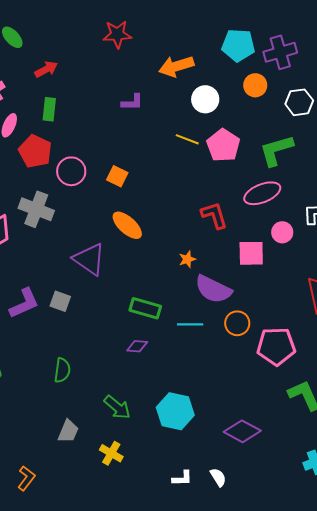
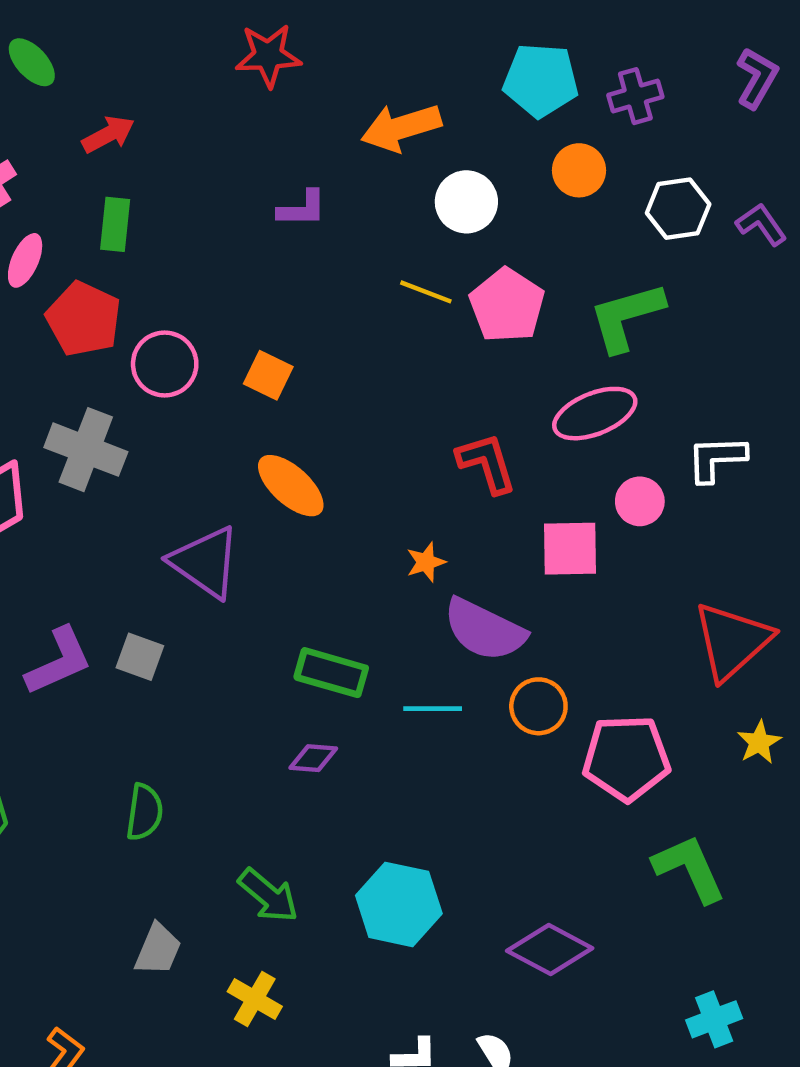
purple cross: (280, 52) -> (635, 96), size x0.7

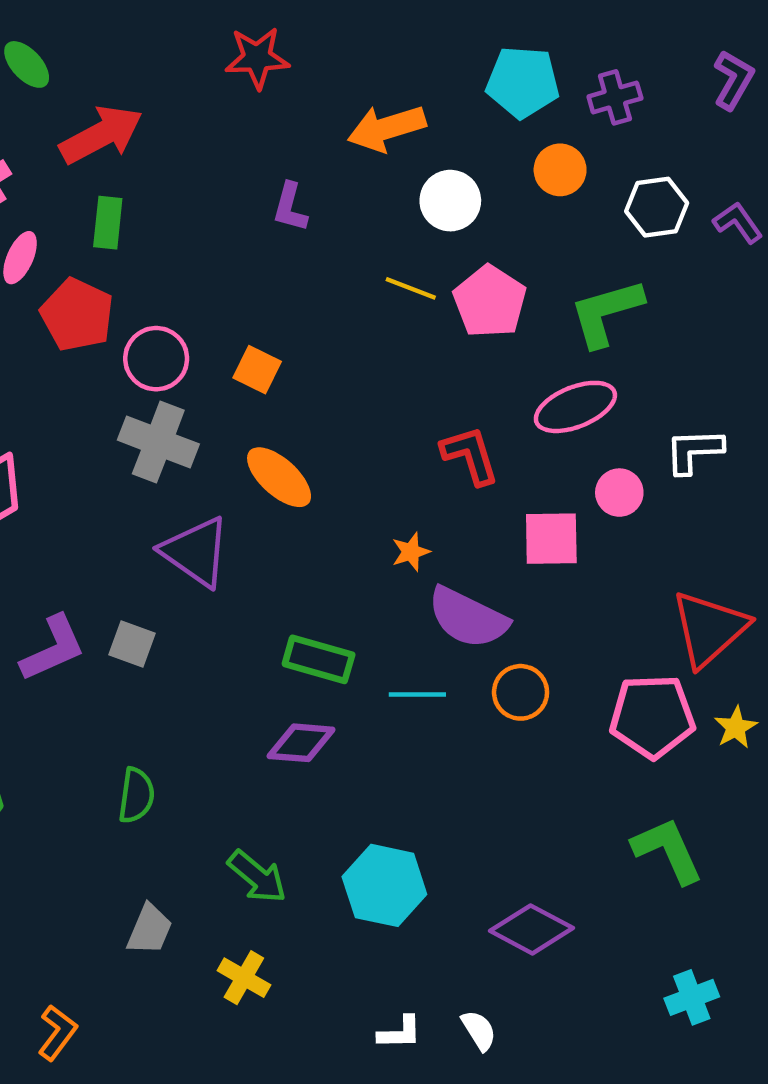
red arrow: (108, 134) -> (101, 135), size x1.6
purple L-shape: (302, 209) -> (290, 207), turned 105
gray cross: (86, 450) -> (158, 442), moved
purple diamond: (313, 758) -> (301, 743), size x1.4
pink pentagon: (626, 758) -> (652, 716), moved

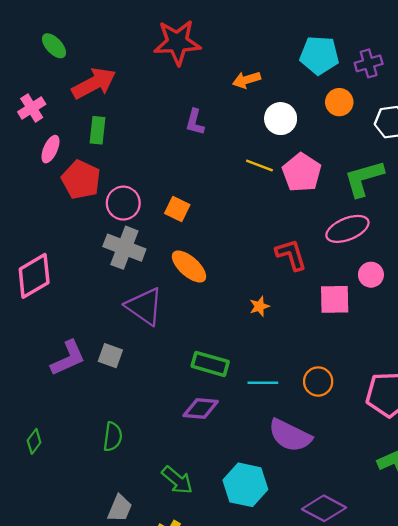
red star: (257, 58) -> (177, 42), size x1.4
orange arrow: (387, 128) -> (247, 80), size x0.7
purple semicircle: (468, 618) -> (290, 436), moved

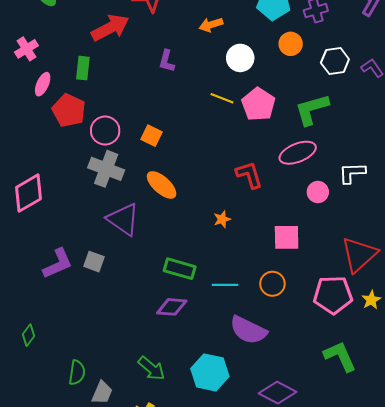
red arrow: (94, 83) -> (110, 28), moved
pink square: (335, 299) -> (287, 237), moved
green semicircle: (113, 437) -> (77, 372), moved

